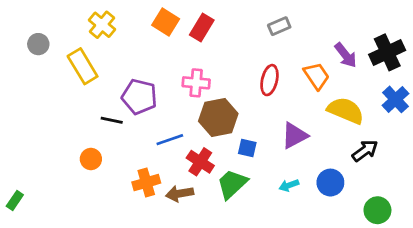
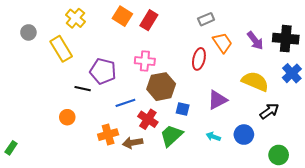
black cross: (387, 52) -> (286, 39), turned 30
orange trapezoid: (317, 76) -> (222, 43), moved
cyan arrow: (289, 185) -> (213, 137), turned 40

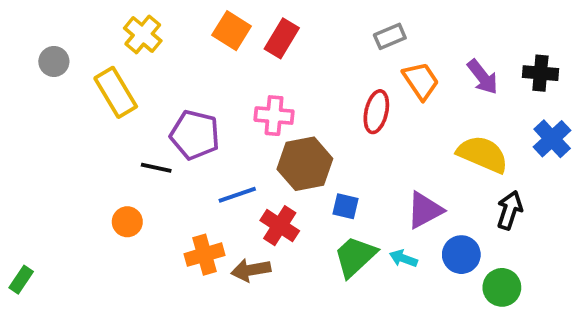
black cross: (286, 39) -> (540, 73), size x0.7
purple triangle: (217, 100) -> (425, 210), moved
black arrow: (269, 111) -> (510, 210), turned -36
green trapezoid: (171, 136) -> (355, 257), moved
green circle: (279, 155) -> (502, 287), moved

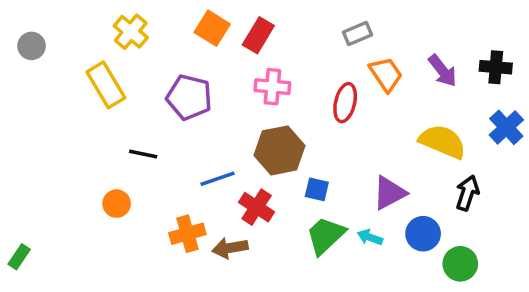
gray circle: (54, 61) -> (32, 46), moved
pink cross: (274, 116) -> (272, 87), moved
purple pentagon: (195, 135) -> (189, 97), moved

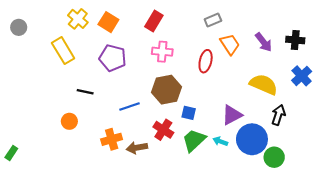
orange square: (212, 28) -> (108, 22), moved
red cross: (257, 207) -> (163, 130), moved
blue circle: (423, 234) -> (252, 139), size x1.5

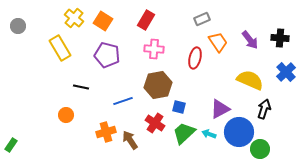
brown arrow: (137, 148) -> (130, 140), turned 66

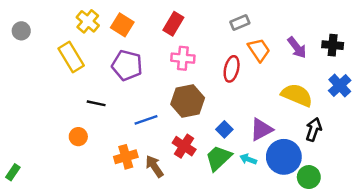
blue square: (179, 107) -> (224, 129), moved, turned 32

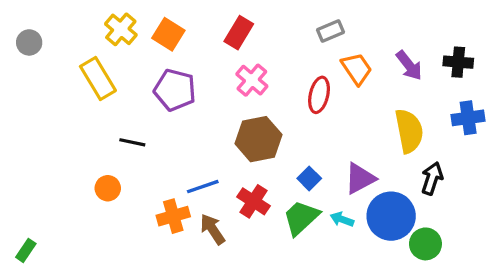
pink cross: (183, 58) -> (252, 80), turned 35
blue cross: (340, 86) -> (468, 118), turned 35
yellow semicircle: (297, 95) -> (409, 131), turned 56
blue line: (146, 120) -> (203, 187), moved
green rectangle: (13, 172) -> (26, 250), moved

